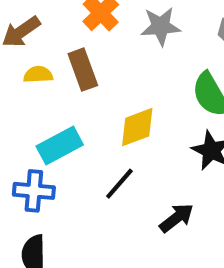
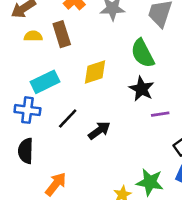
black line: (119, 184) -> (68, 118), moved
black arrow: (176, 218) -> (99, 130), moved

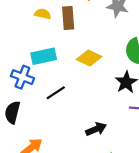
yellow diamond: (95, 72) -> (89, 58), turned 30
black arrow: (99, 130) -> (96, 129), moved

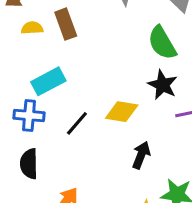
yellow diamond: (89, 58) -> (122, 112), moved
black arrow: (96, 129) -> (141, 155), turned -30

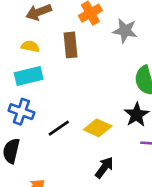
yellow semicircle: (32, 28) -> (30, 46), moved
cyan rectangle: (48, 81) -> (29, 76), moved

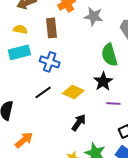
blue cross: (21, 112) -> (50, 62), moved

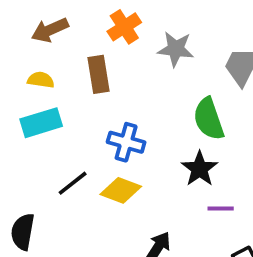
blue cross: (50, 62) -> (126, 142), moved
black line: (43, 92) -> (73, 183), moved
yellow diamond: (73, 92) -> (121, 190), moved

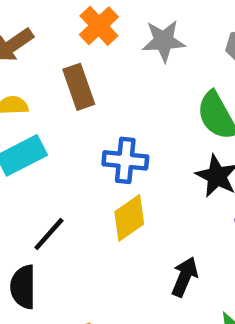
black line: (73, 183) -> (49, 234), moved
yellow diamond: (121, 190) -> (129, 218), turned -45

